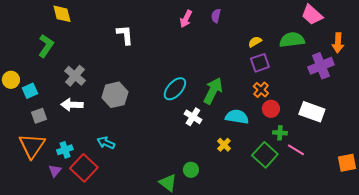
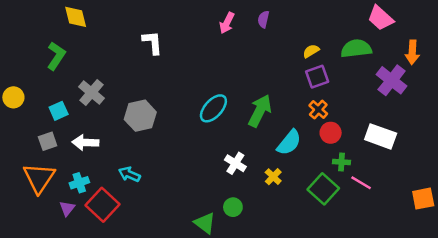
purple cross: (321, 66) -> (392, 80), turned -30
cyan square: (30, 91) -> (59, 111), moved
white arrow: (72, 105) -> (85, 143), moved
white cross: (193, 117) -> (235, 163), moved
cyan semicircle: (237, 117) -> (289, 143), turned 120

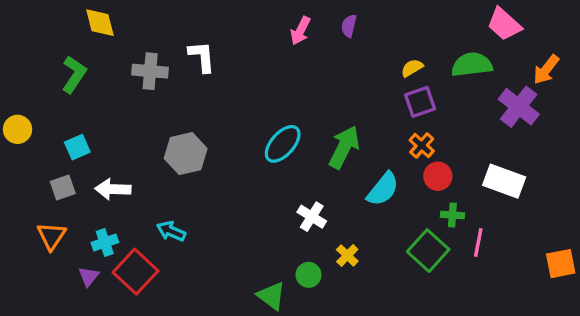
orange arrow: (412, 52) -> (546, 70), turned 35
gray cross: (91, 92) -> (150, 71), moved, turned -35
yellow cross: (273, 177) -> (347, 255), moved
orange triangle: (39, 178) -> (51, 236), size x0.7
pink line: (361, 183) -> (478, 243), turned 70

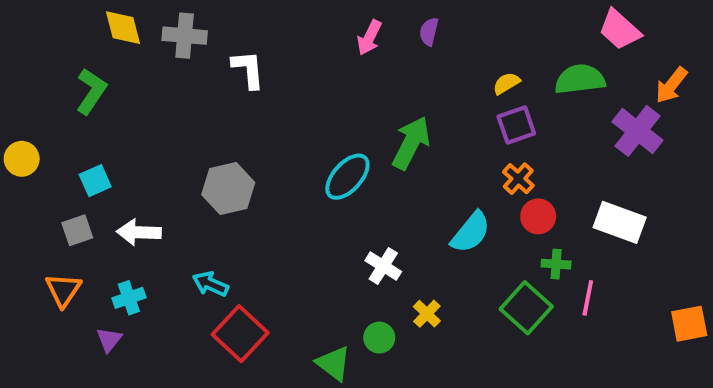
gray cross: (150, 71) -> (185, 36), moved
green arrow: (344, 147) -> (411, 143), moved
red square: (136, 272) -> (240, 334), moved

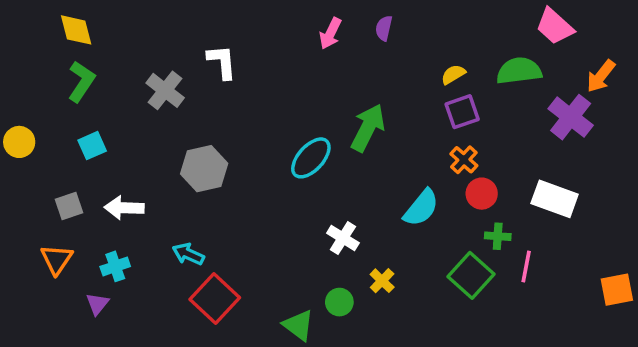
yellow diamond: (123, 28) -> (76, 30), moved
gray cross: (185, 36) -> (165, 90), moved, turned 33
cyan square: (95, 181) -> (92, 146), moved

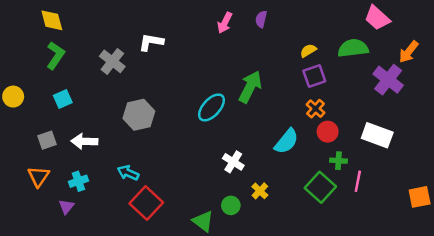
white L-shape: (222, 62) -> (151, 42), turned -75

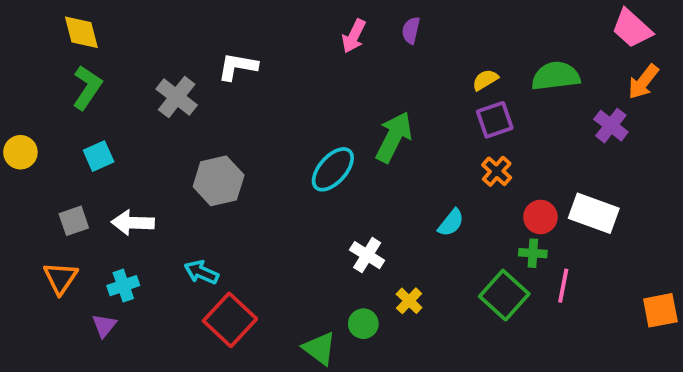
pink trapezoid: (377, 18) -> (632, 28), moved
purple cross: (388, 80) -> (611, 126), size x0.7
red circle: (328, 132) -> (540, 217), moved
cyan semicircle: (286, 141) -> (451, 223), size x0.7

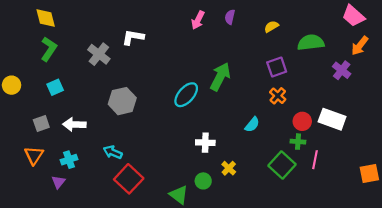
yellow semicircle: (485, 80) -> (271, 27), moved
white cross: (367, 255) -> (205, 143), turned -30

